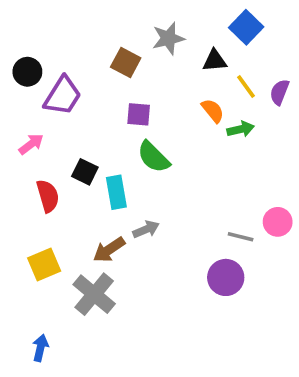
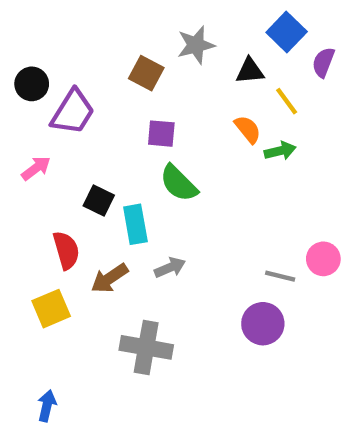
purple semicircle: (279, 92) -> (323, 62), moved
red semicircle: (48, 196) -> (66, 250), moved
brown arrow: (109, 250) -> (109, 278), moved
gray cross: (94, 294) -> (146, 347), moved, turned -30

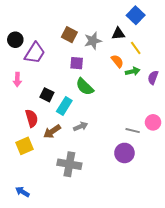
gray star: (196, 45) -> (93, 41), moved
purple semicircle: (323, 62) -> (153, 77), moved
pink arrow: (36, 168) -> (17, 80), turned 128
cyan rectangle: (135, 224) -> (64, 106), turned 42
blue arrow: (47, 406) -> (22, 192), turned -72

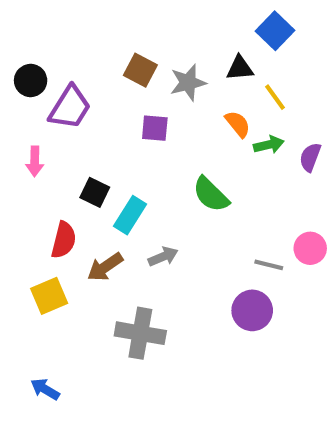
green semicircle: (85, 87) -> (211, 194), moved
red semicircle: (32, 118) -> (64, 240), turned 30

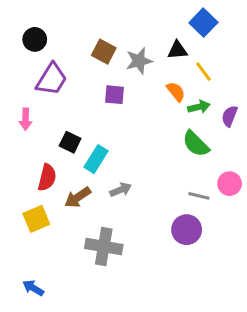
black circle: (31, 81) -> (35, 39), moved
green semicircle: (211, 194) -> (196, 144), moved

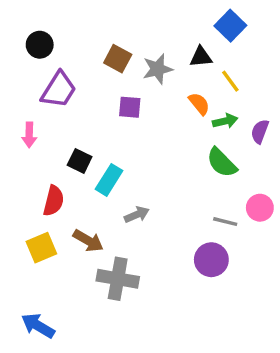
brown arrow: (78, 197) -> (88, 241), moved, turned -116
blue arrow: (33, 288) -> (38, 326), size x1.4

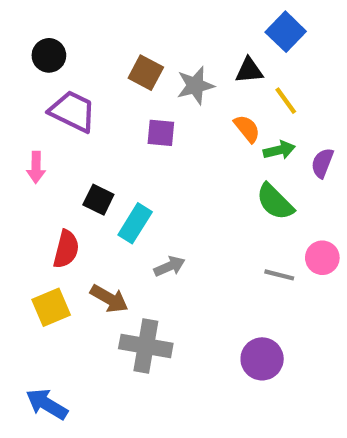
purple trapezoid: (59, 90) -> (73, 111), turned -96
purple circle: (211, 260) -> (262, 359), moved

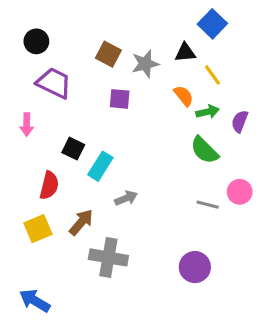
brown arrow: (109, 299) -> (81, 222), turned -80

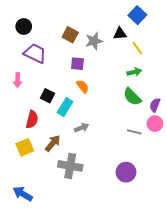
orange semicircle: (184, 96) -> (83, 86), moved
purple semicircle: (240, 121) -> (155, 105), moved

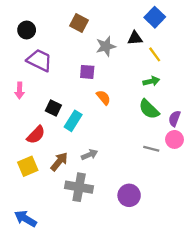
brown square: (70, 35) -> (79, 23), moved
orange semicircle: (83, 86) -> (103, 98), moved
red semicircle: (32, 119) -> (36, 135), turned 30
gray arrow: (82, 128) -> (89, 155), moved
purple circle: (126, 172) -> (129, 195), moved

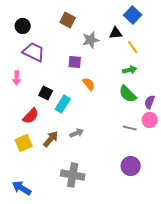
gray cross: (79, 187) -> (73, 175), moved
purple circle: (129, 195) -> (131, 166), moved

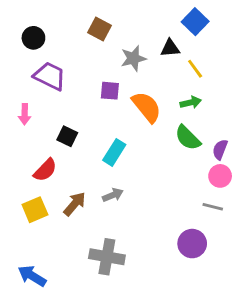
orange semicircle: (89, 84) -> (147, 107), moved, size x1.6
cyan rectangle: (63, 104) -> (114, 152), moved
gray line: (130, 128) -> (213, 207), moved

